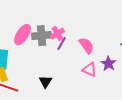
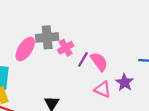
gray cross: (42, 36) -> (47, 37), moved
purple line: (62, 44) -> (83, 59), moved

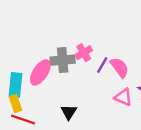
gray cross: (47, 37) -> (63, 60), moved
pink ellipse: (25, 49) -> (40, 72), moved

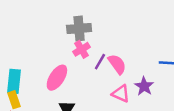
gray cross: (63, 60) -> (79, 28), moved
pink ellipse: (40, 72) -> (57, 78), moved

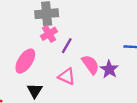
pink semicircle: (117, 64) -> (90, 65), moved
pink triangle: (121, 94) -> (67, 76), moved

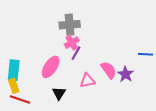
purple line: (67, 46) -> (76, 53), moved
pink triangle: (67, 76) -> (88, 81), turned -35

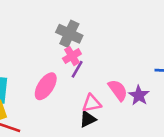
gray cross: (70, 25) -> (69, 34), turned 30
black triangle: (59, 93) -> (88, 119), moved, turned 32

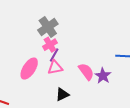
gray cross: (69, 34) -> (48, 27), turned 30
pink triangle: (92, 103) -> (55, 67), moved

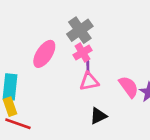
purple line: (54, 55) -> (88, 66), turned -32
pink ellipse: (29, 69) -> (44, 54), moved

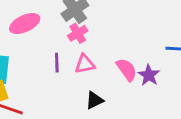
pink ellipse: (44, 54) -> (25, 24), moved, turned 32
purple line: (88, 66) -> (57, 63), moved

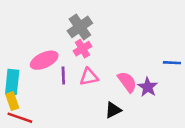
pink ellipse: (25, 24) -> (44, 60), moved
black triangle: (94, 100) -> (113, 110), moved

